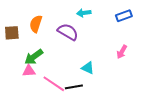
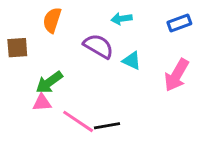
orange semicircle: (36, 24) -> (52, 20), moved
pink arrow: (122, 52) -> (177, 75), size x1.6
cyan triangle: (88, 68) -> (132, 61), moved

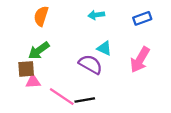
purple semicircle: (98, 46) -> (90, 64), moved
brown square: (17, 48) -> (26, 69), moved
green arrow: (49, 82) -> (39, 51), moved

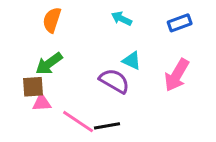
cyan arrow: (96, 15) -> (122, 19), turned 35

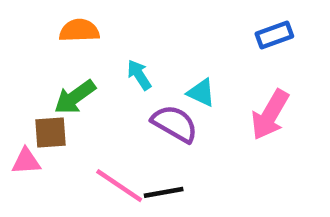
cyan arrow: (122, 19) -> (139, 75), moved, turned 30
orange semicircle: (52, 20) -> (79, 31), turned 70
pink triangle: (42, 103) -> (26, 161), moved

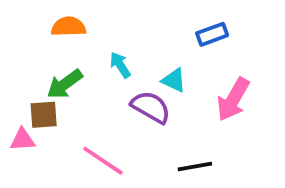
blue rectangle: (274, 35) -> (212, 34), moved
black line: (164, 192) -> (195, 166), moved

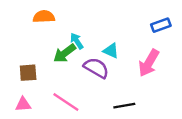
blue rectangle: (212, 34) -> (161, 25), moved
green arrow: (65, 84) -> (65, 53), moved
pink triangle: (22, 140) -> (23, 104), moved

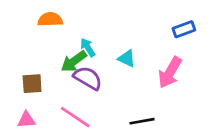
purple semicircle: (96, 68) -> (88, 78), moved

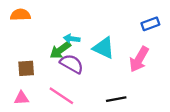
orange semicircle: (50, 20) -> (20, 15), moved
cyan arrow: (88, 47) -> (72, 39), turned -49
cyan triangle: (127, 59) -> (104, 48), size x1.5

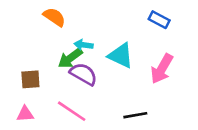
orange semicircle: (20, 15) -> (54, 17), moved, turned 36
blue rectangle: (150, 24) -> (159, 20), moved, turned 48

